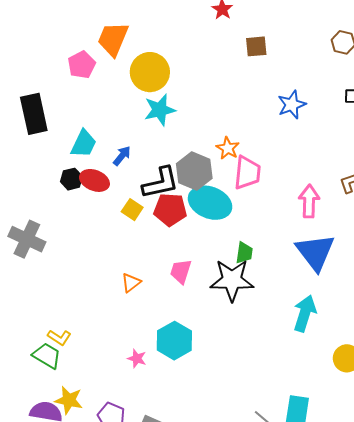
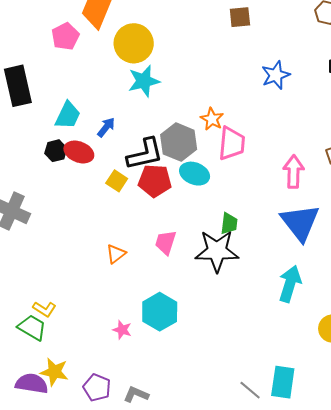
cyan ellipse: (210, 203) -> (195, 174), size x0.7

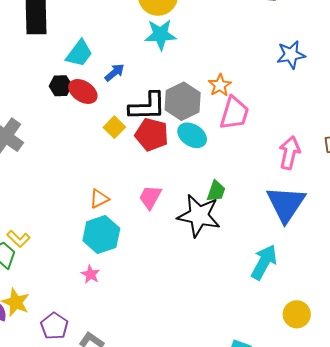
cyan hexagon: (160, 312) -> (101, 235), moved

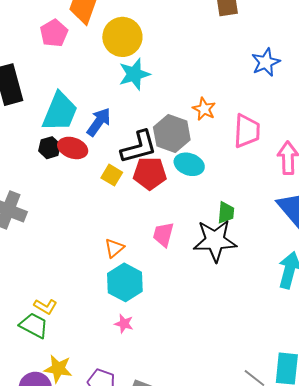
cyan trapezoid: (79, 53) -> (60, 112), size x1.4
blue arrow: (114, 72) -> (99, 122), size x1.4
pink trapezoid: (234, 113) -> (247, 131), moved

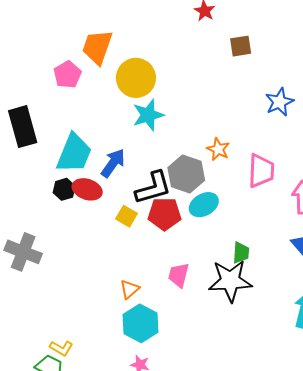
cyan ellipse: (189, 164) -> (204, 205), turned -48

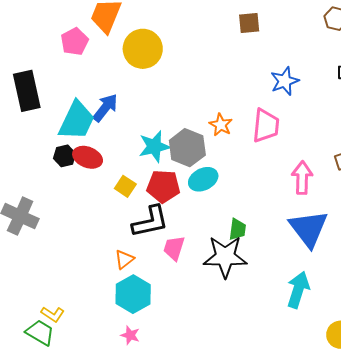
cyan star: (148, 115) -> (154, 147), moved
blue arrow: (113, 163) -> (105, 108), moved
pink trapezoid: (261, 171) -> (266, 126), moved
black L-shape: (153, 188) -> (150, 222), moved

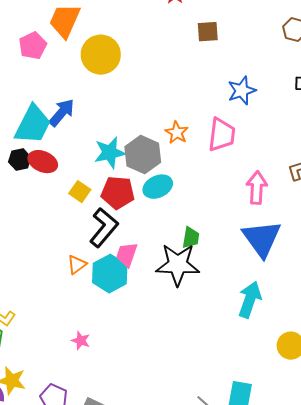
black L-shape: (150, 222) -> (104, 228), turned -39
cyan hexagon: (133, 294) -> (110, 274), moved

